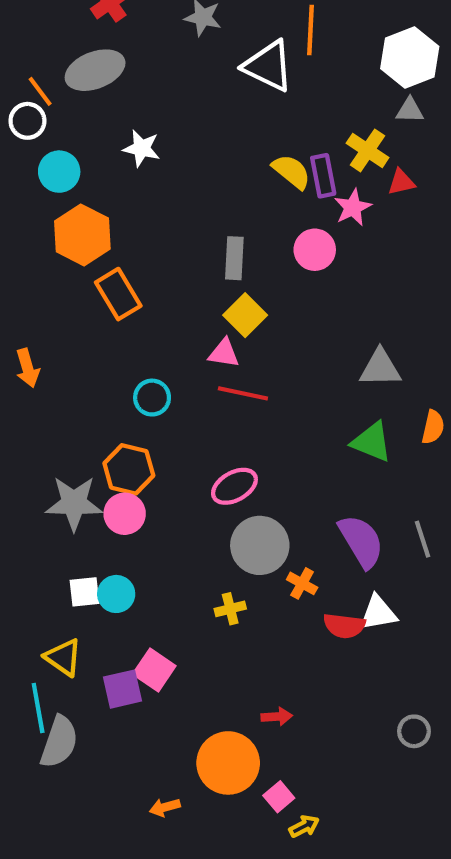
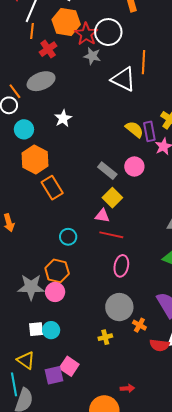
white star: (142, 148) -> (63, 118), turned 30
pink circle: (315, 250) -> (134, 167), moved
gray rectangle: (234, 258) -> (107, 171), turned -54
pink ellipse: (234, 486) -> (121, 266), moved, turned -50

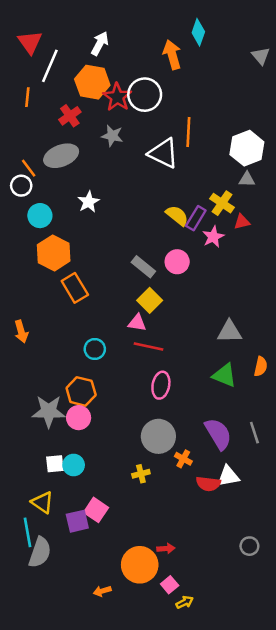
orange line: (32, 31) -> (27, 97), moved
gray star: (92, 56) -> (112, 136), moved
purple rectangle: (149, 131) -> (196, 218), turned 42
red arrow: (127, 388) -> (166, 549), moved

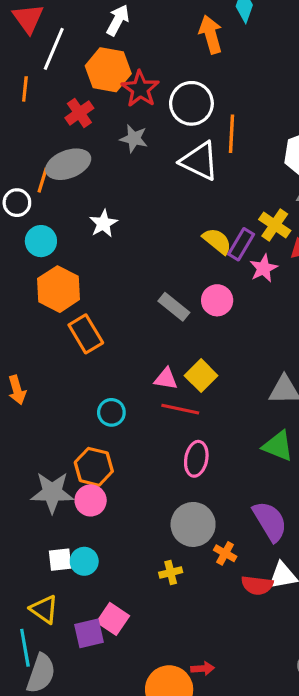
white circle: (145, 95) -> (191, 103), moved
orange line: (29, 168) -> (43, 180), moved, turned 54
yellow square: (150, 300) -> (201, 376), moved

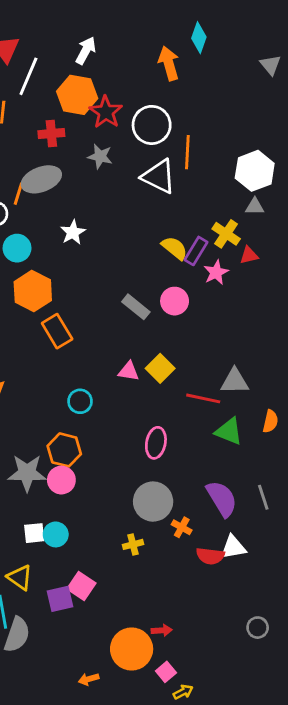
red cross: (79, 113) -> (51, 134), turned 30
red line: (180, 409) -> (203, 398), moved

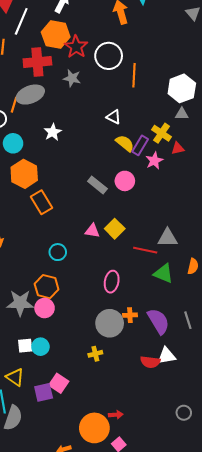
red cross: (51, 134) -> (37, 62), size x1.5
white triangle: (159, 177) -> (114, 117), moved, size x0.6
orange cross: (182, 527) -> (130, 315), moved, turned -32

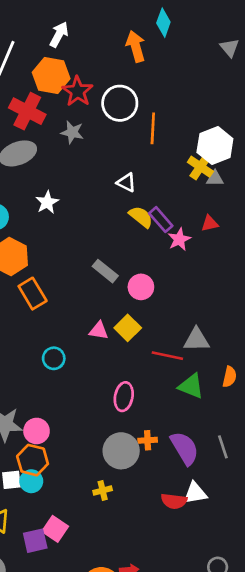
red cross: (37, 62) -> (27, 111), turned 32
yellow cross: (161, 133) -> (200, 167), moved
purple rectangle: (140, 145) -> (161, 220), turned -72
pink circle: (125, 181) -> (141, 287), moved
orange hexagon: (47, 287) -> (33, 460), moved

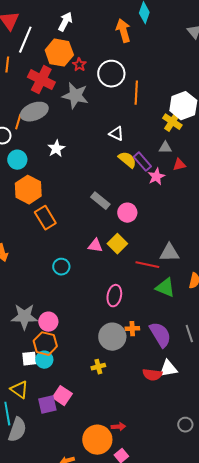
red star: (77, 91) -> (79, 65), size x0.6
gray star: (72, 132) -> (75, 96), size x1.5
gray triangle: (215, 179) -> (165, 148), moved

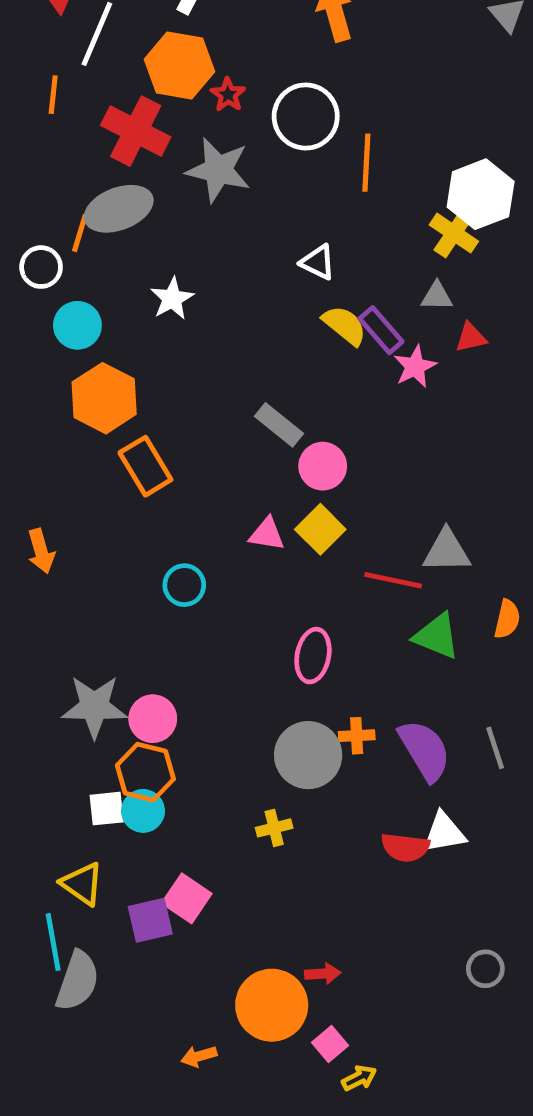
pink circle: (127, 213) -> (323, 466), moved

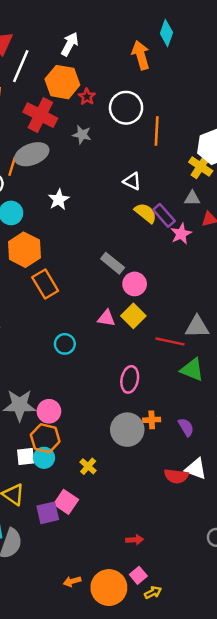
gray star: (218, 170) -> (82, 135), size x0.6
purple semicircle: (425, 750) -> (186, 427), size x0.6
yellow cross: (274, 828) -> (88, 466), moved, turned -35
white triangle: (444, 833) -> (196, 469), turned 30
orange circle: (272, 1005) -> (109, 588), moved

